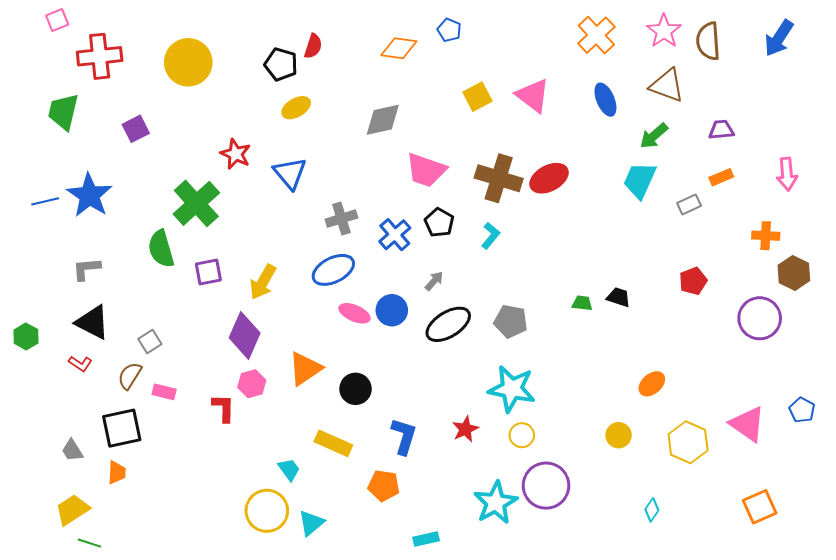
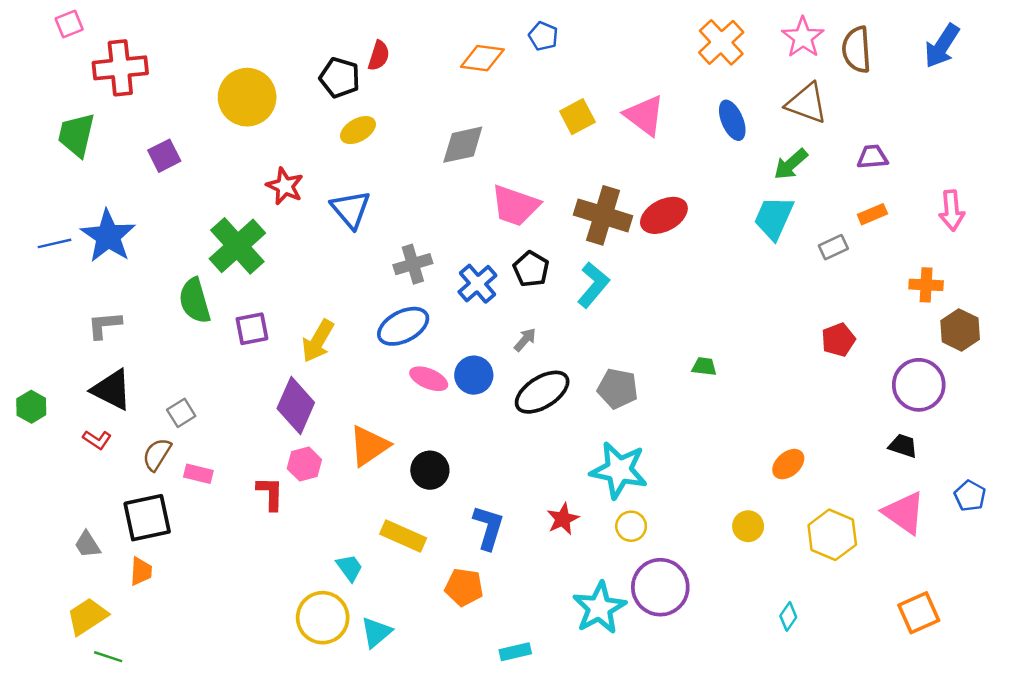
yellow circle: (188, 62) -> (247, 97), moved
cyan L-shape: (491, 236) -> (593, 285), size x1.4
black trapezoid: (619, 297) -> (903, 446), moved

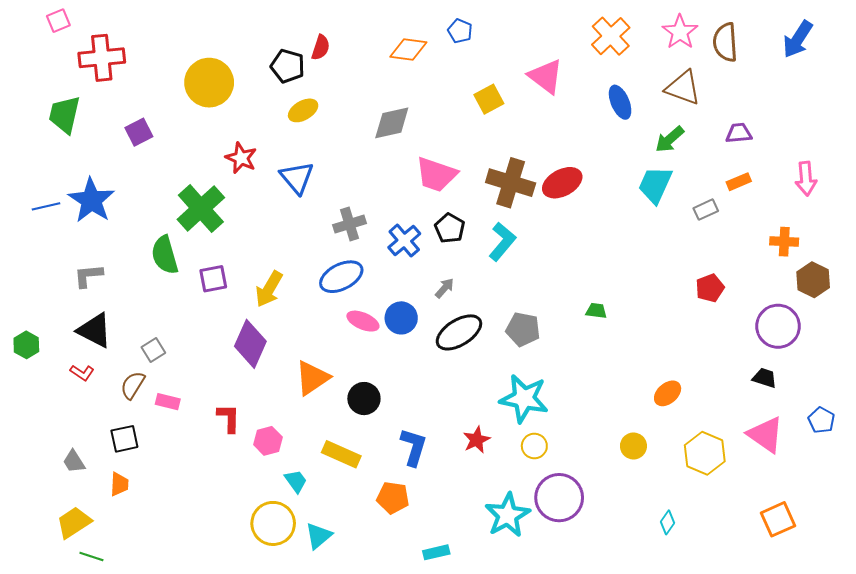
pink triangle: (644, 115) -> (546, 76), moved
pink hexagon: (304, 464) -> (268, 441), moved
black square: (147, 518) -> (124, 439), size x0.7

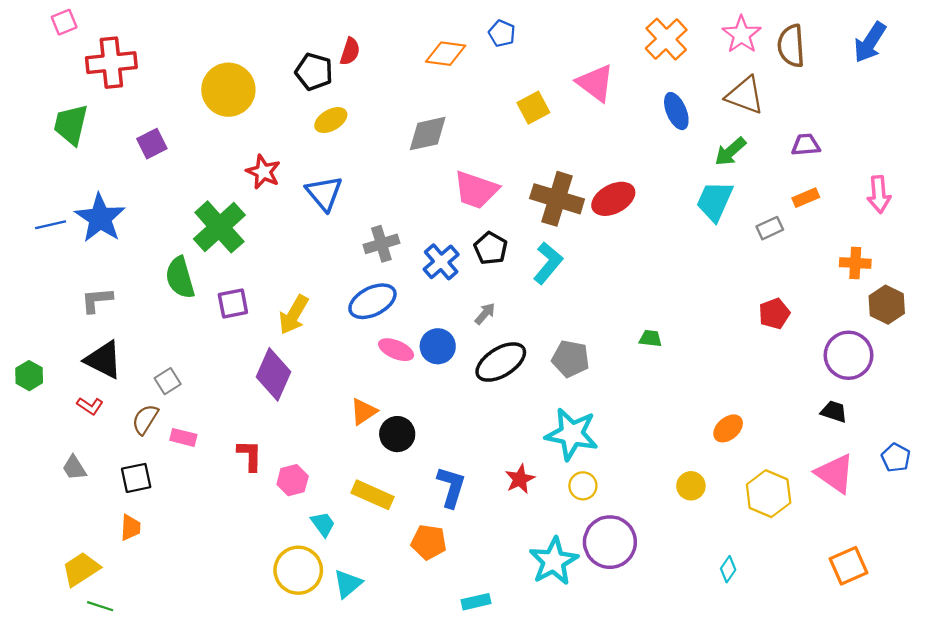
orange triangle: (312, 378) -> (363, 412), moved, size x0.7
gray trapezoid: (74, 461) -> (74, 468), moved

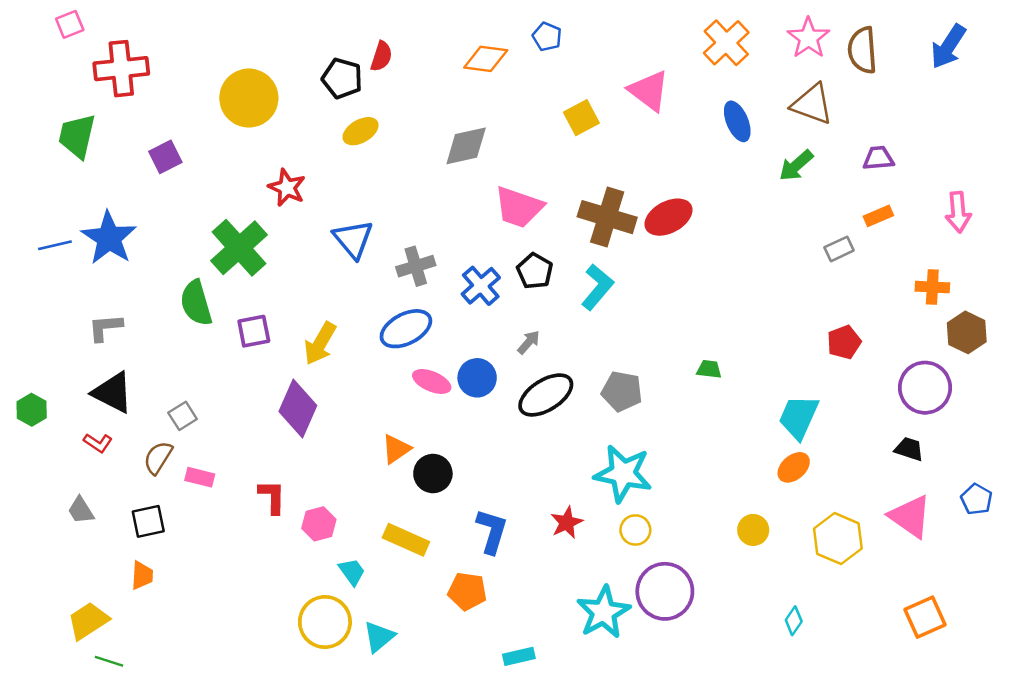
blue triangle: (324, 193) -> (353, 239), moved
cyan trapezoid: (715, 201) -> (799, 417), moved

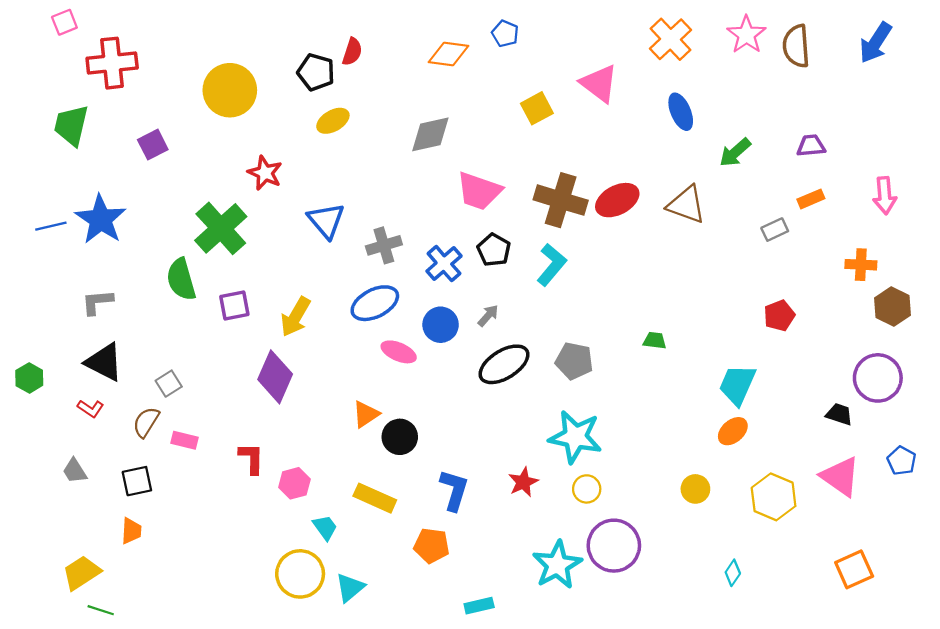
brown triangle: (812, 104) -> (686, 205), moved
blue circle: (477, 378) -> (441, 325), moved
purple circle: (925, 388) -> (878, 378), moved

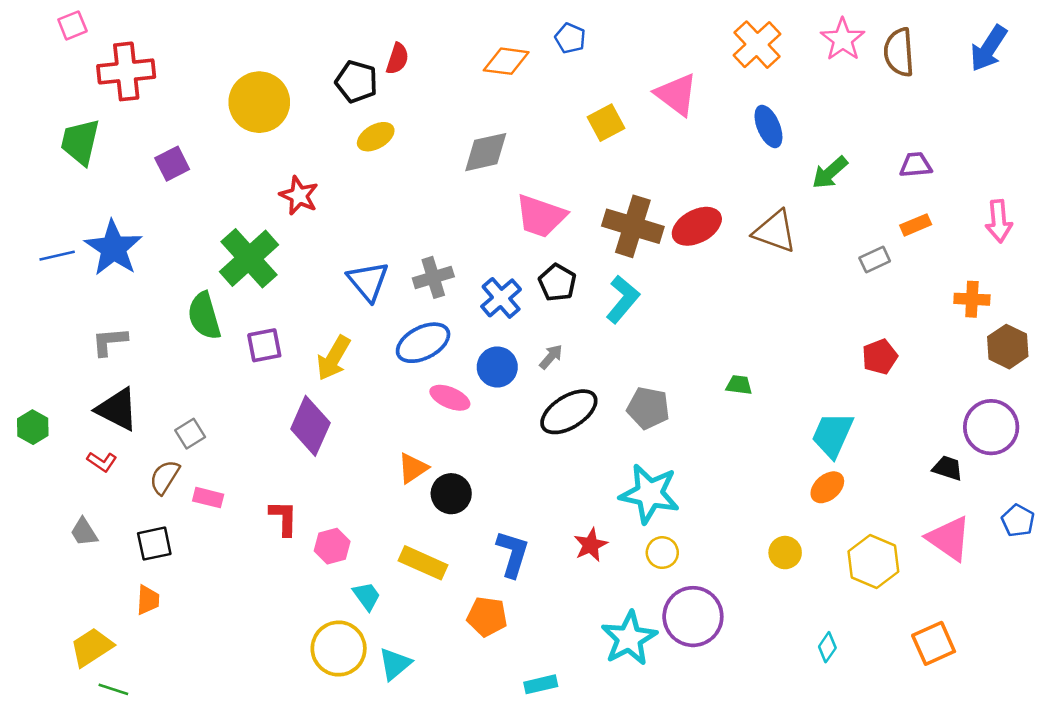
blue triangle: (326, 220) -> (368, 281), moved
orange square: (854, 569) -> (934, 643), moved

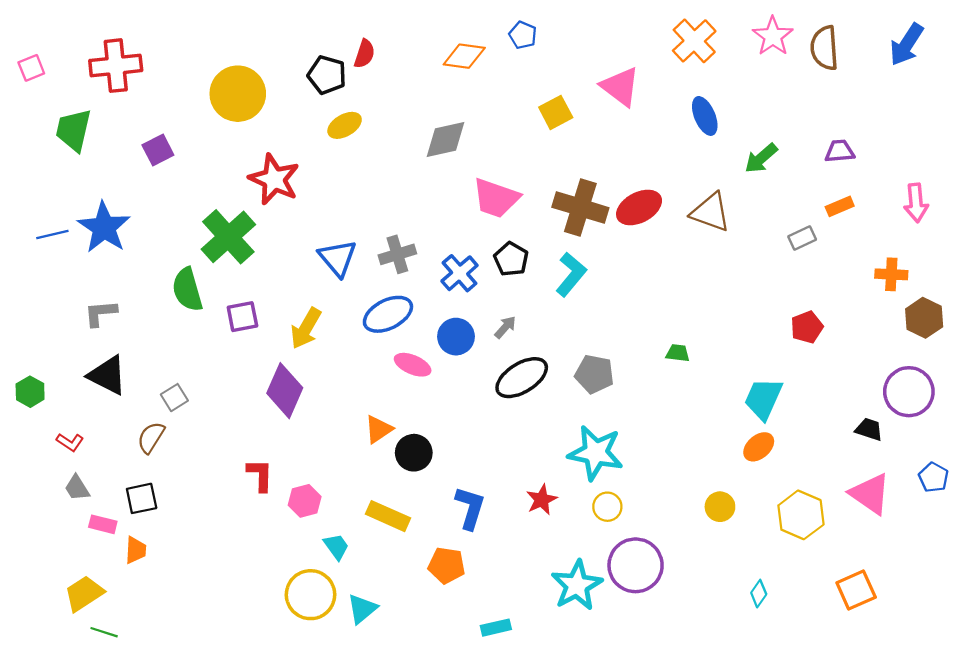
pink square: (72, 25) -> (31, 68), moved
red star: (299, 196) -> (274, 179), size x1.4
red L-shape: (102, 462) -> (70, 442), moved
pink rectangle: (208, 498) -> (103, 524), moved

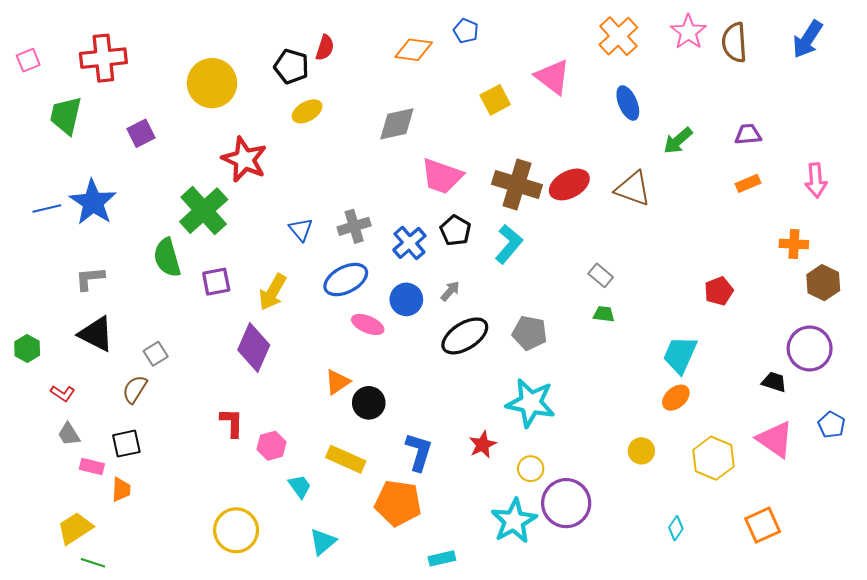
gray rectangle: (802, 238) -> (601, 275), moved, turned 65
blue triangle: (337, 258) -> (301, 229), size x0.7
yellow circle: (607, 507) -> (531, 469), moved
orange pentagon: (447, 565) -> (398, 503), size x1.4
yellow circle: (311, 595) -> (236, 530), moved

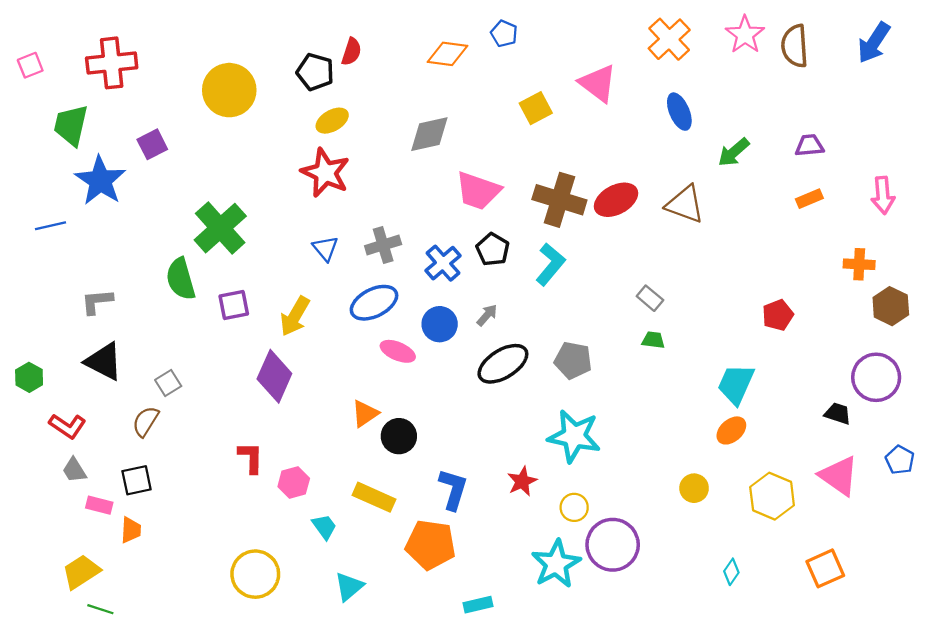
red star: (244, 159) -> (325, 173), moved
blue star: (93, 202) -> (100, 181), moved
red L-shape: (63, 393) -> (68, 426), size x1.4

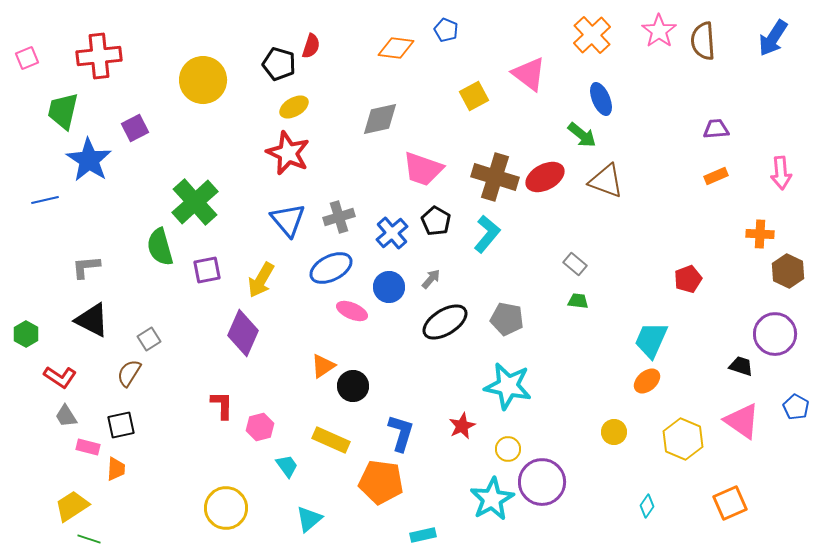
green arrow: (734, 152) -> (582, 135), moved, turned -100
blue triangle: (325, 248) -> (288, 220), size x1.5

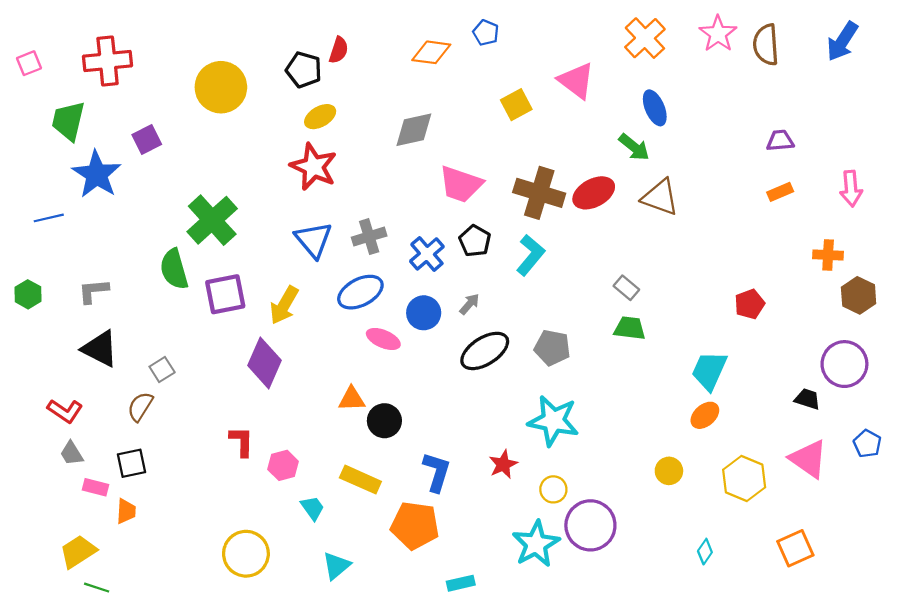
purple square: (207, 270) -> (225, 294), size x1.4
green trapezoid: (578, 301) -> (630, 328), size x1.4
green hexagon: (26, 334) -> (28, 294), moved
orange triangle: (323, 366) -> (352, 399), turned 32

